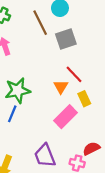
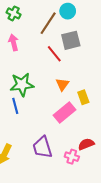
brown line: (40, 23) -> (48, 23), turned 55
red line: (74, 74) -> (54, 54), moved
blue line: (12, 114) -> (15, 106), turned -42

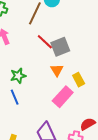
gray square: (71, 40) -> (60, 47), moved
green star: (22, 85) -> (18, 76), size x0.7

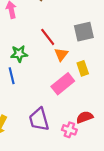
red line: (45, 42) -> (48, 37), moved
gray square: (60, 47) -> (84, 32), moved

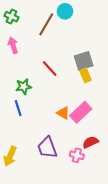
orange triangle: (61, 54) -> (63, 113), moved, turned -32
yellow rectangle: (83, 68) -> (85, 75), moved
pink rectangle: (63, 84) -> (81, 112), moved

